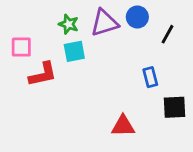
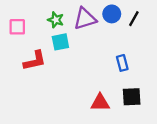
black line: (167, 34) -> (134, 19), moved
pink square: (21, 47) -> (17, 27), moved
black square: (175, 107) -> (132, 97), moved

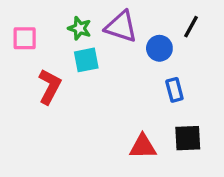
blue circle: (112, 14) -> (159, 48), moved
purple triangle: (85, 19) -> (121, 27), turned 35
red L-shape: (35, 61) -> (50, 87), turned -50

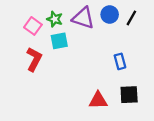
pink square: (25, 38) -> (33, 26), moved, turned 36
blue circle: (159, 48) -> (110, 15), moved

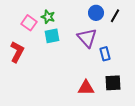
purple triangle: (83, 18) -> (87, 38), moved, turned 30
red L-shape: (34, 59) -> (17, 52), moved

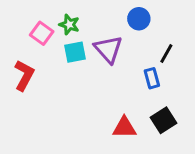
black line: (115, 16) -> (166, 54), moved
purple triangle: (87, 38) -> (108, 49), moved
black square: (113, 83) -> (163, 120), turned -30

